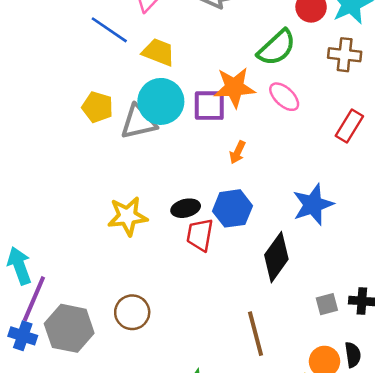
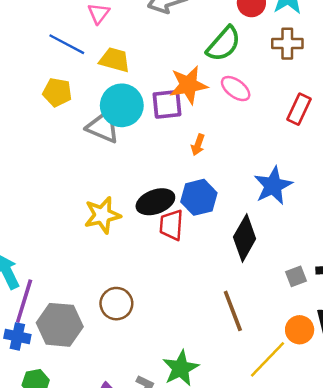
yellow pentagon: (97, 107) -> (57, 92), moved
gray triangle: (138, 122) -> (103, 127), turned 42
black ellipse: (186, 208) -> (155, 202), size x1.4

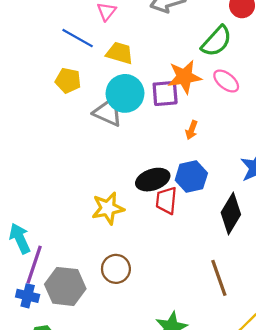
yellow star: (102, 215) -> (108, 208), moved

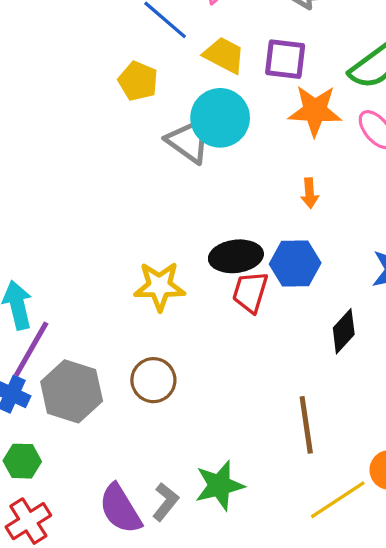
purple square: (165, 93) -> (285, 59), moved
orange arrow: (192, 130) -> (310, 193), turned -36
black diamond: (231, 213) -> (344, 331), size x0.7

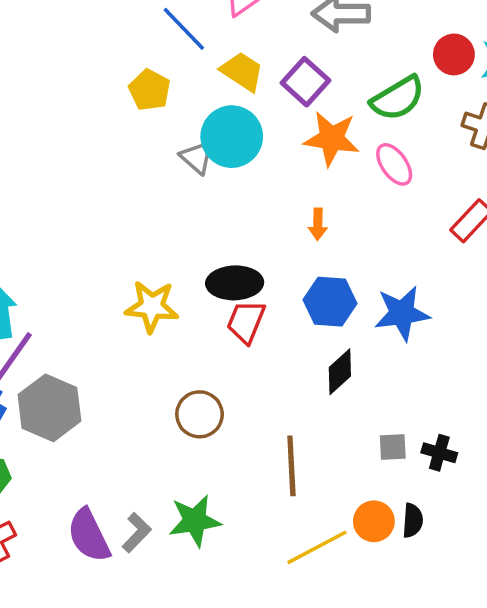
purple square: (285, 59) -> (306, 82), turned 30
gray triangle: (189, 141) -> (197, 157), size x0.7
blue hexagon: (295, 263) -> (330, 302), moved
brown circle: (153, 380) -> (200, 414), moved

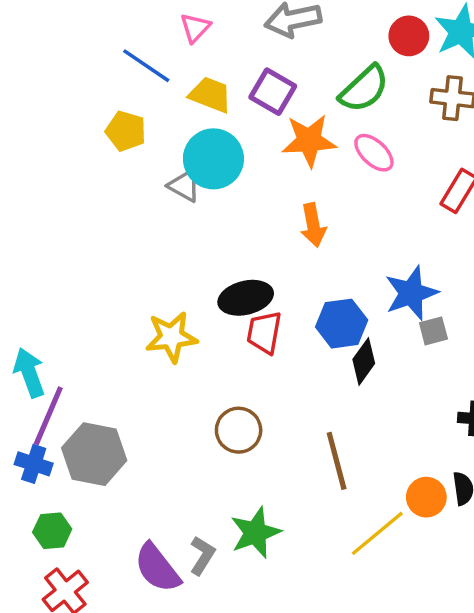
orange arrow: (318, 224) -> (313, 225), size x1.4
blue hexagon: (330, 302) -> (342, 324), moved
gray square: (393, 447) -> (433, 331), moved

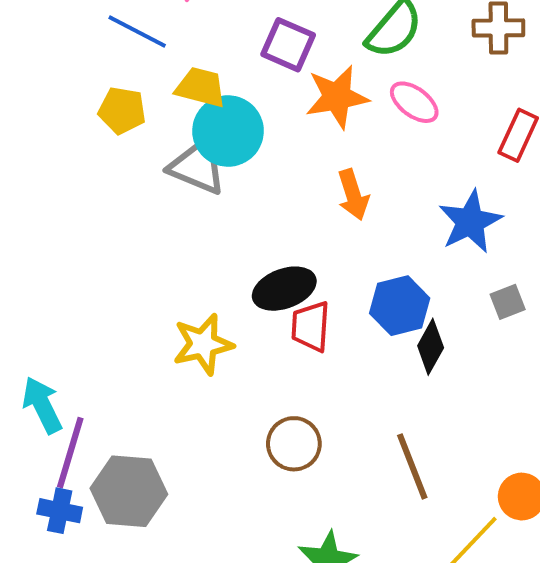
yellow trapezoid: (210, 95) -> (201, 87), moved
gray triangle: (184, 186) -> (198, 166), size x1.5
blue star: (411, 293) -> (470, 222), moved

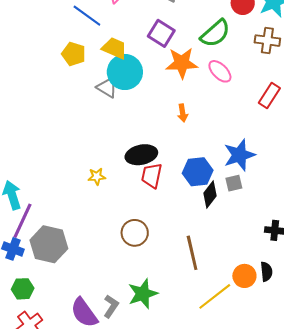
gray triangle: (198, 166) -> (107, 87), size x0.7
orange arrow: (353, 195) -> (183, 113), size x0.7
blue star: (470, 222) -> (239, 155), moved
gray square: (508, 302) -> (234, 183), moved
yellow star: (203, 344) -> (97, 177), size x0.6

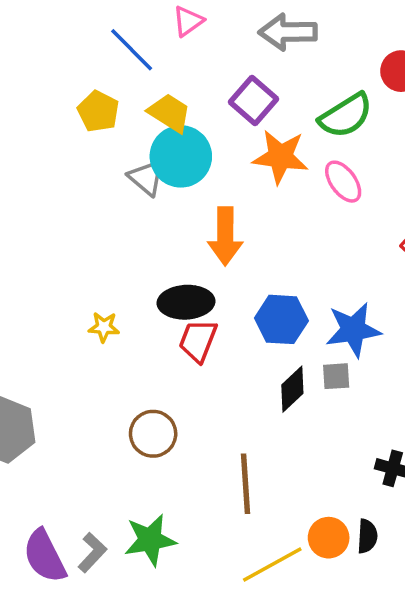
orange arrow: (183, 113) -> (225, 236), moved, size x1.8
blue hexagon: (198, 172) -> (281, 319), moved

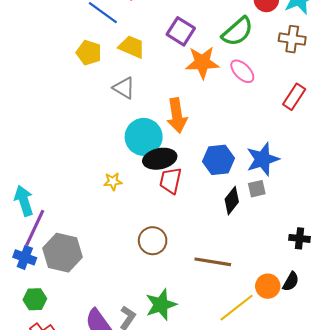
cyan circle: (181, 156) -> (144, 137), moved
brown line: (245, 484) -> (213, 262), turned -68
black semicircle: (367, 536) -> (291, 282), turned 36

